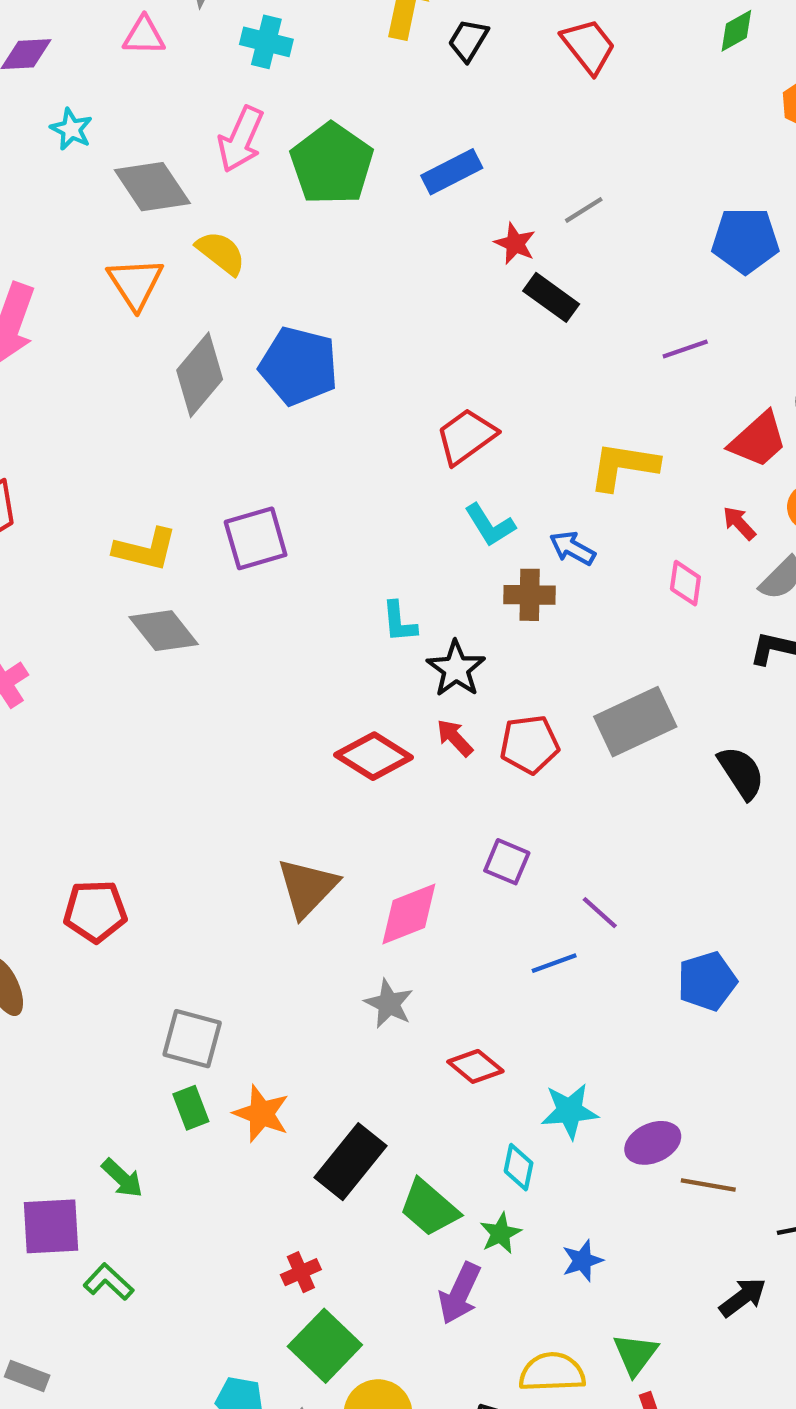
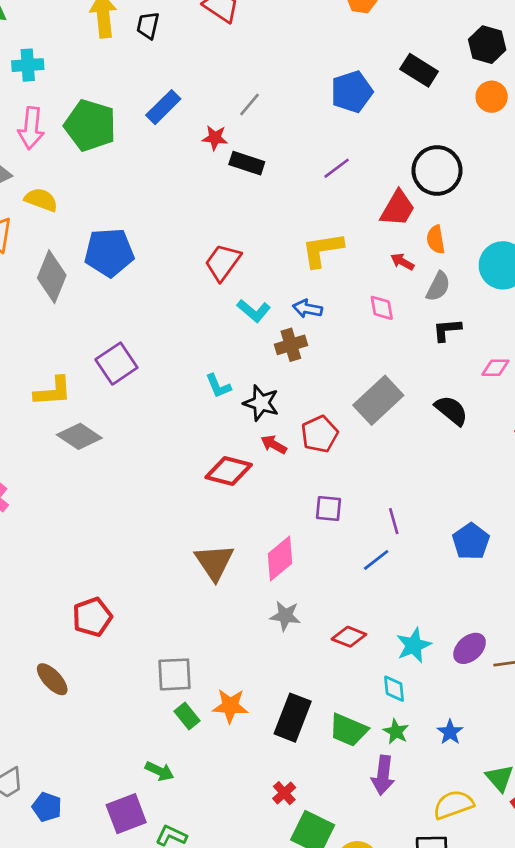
purple line: (600, 913) -> (394, 521), turned 50

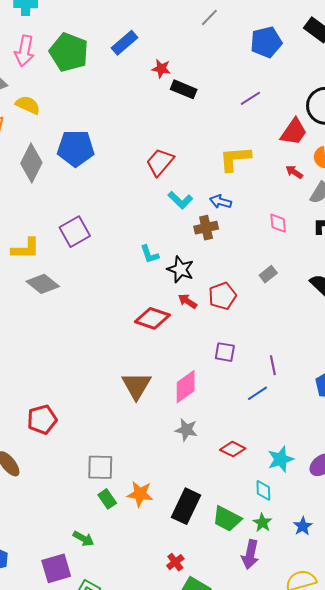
gray line: (249, 105) -> (209, 17), moved
pink diamond: (382, 308) -> (278, 223), moved
gray rectangle: (378, 400) -> (268, 274), size x0.5

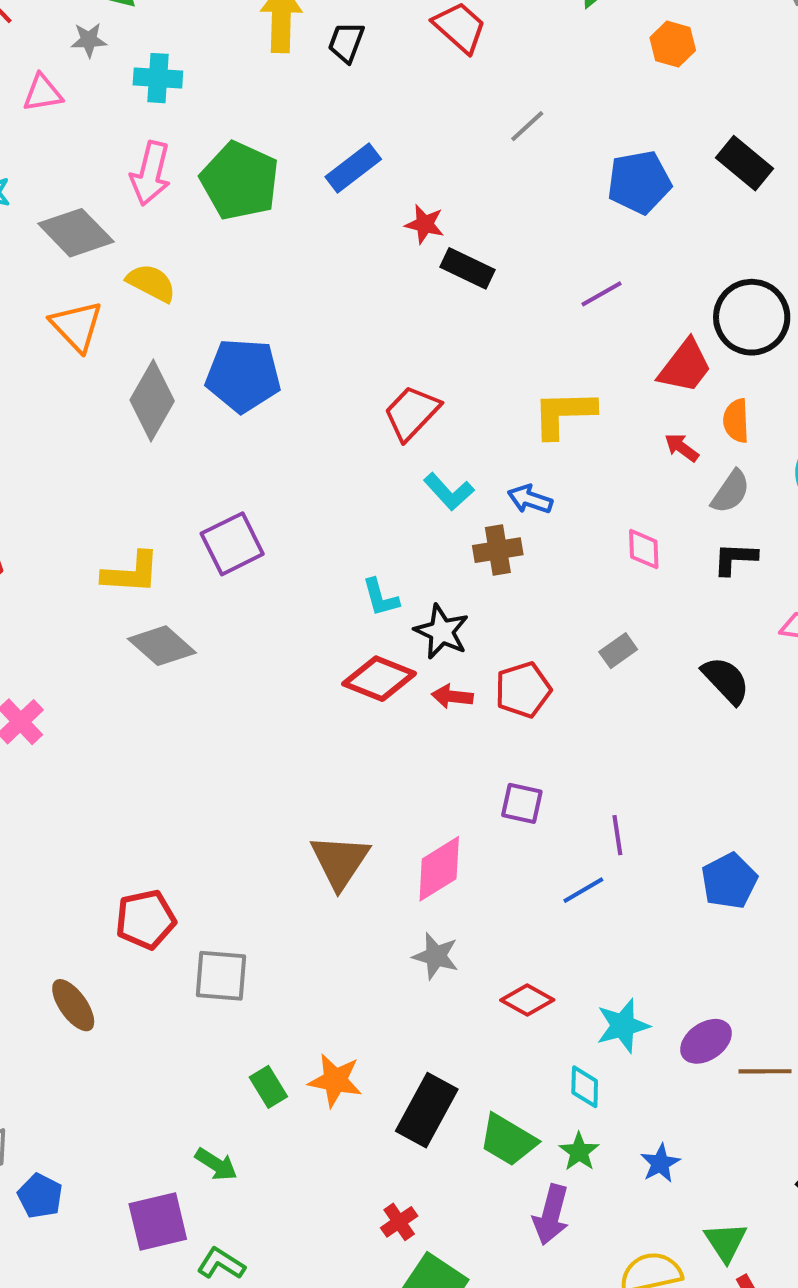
red arrow: (187, 301) -> (452, 696), turned -30
red diamond: (152, 318) -> (379, 679), moved
gray square: (100, 467) -> (221, 976), moved

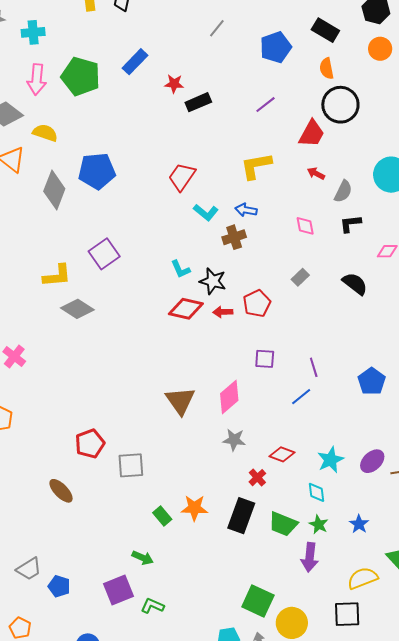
black rectangle: (467, 268) -> (198, 102), turned -40
orange semicircle: (736, 421) -> (327, 68), moved
red cross: (399, 1222) -> (257, 478), moved

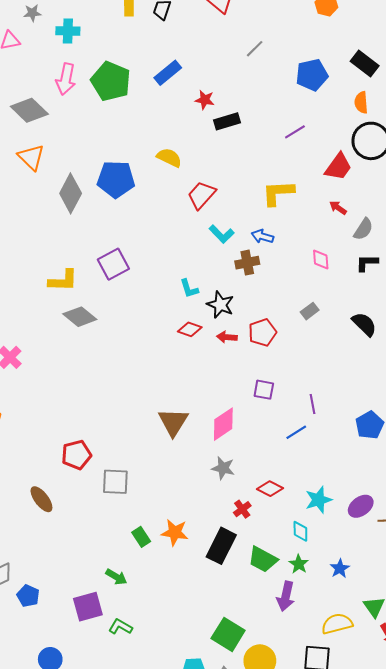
yellow semicircle: (45, 133) -> (169, 158), moved
red diamond: (186, 309) -> (190, 329), size x0.7

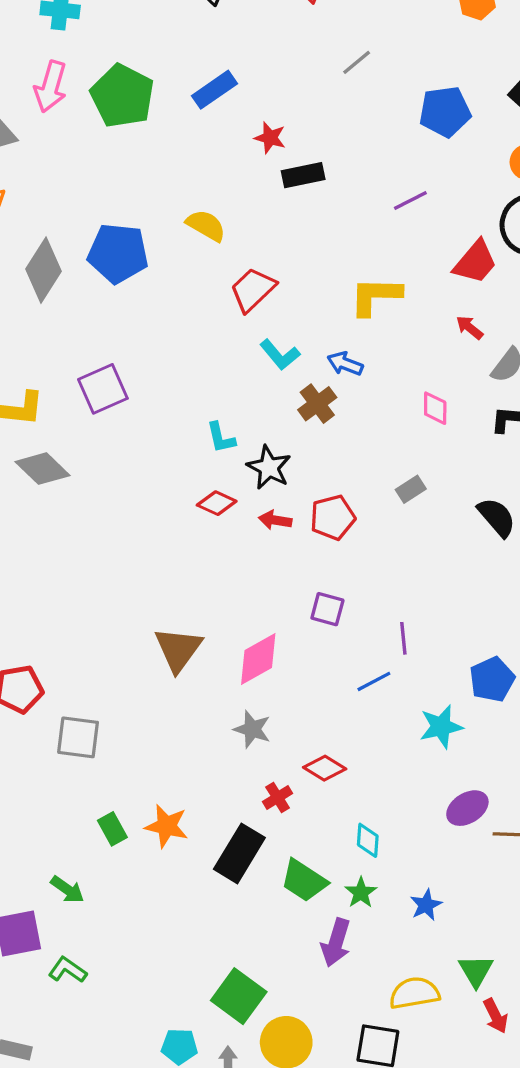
brown cross: (247, 263) -> (317, 404), turned -30
cyan star: (319, 500) -> (441, 727), moved

